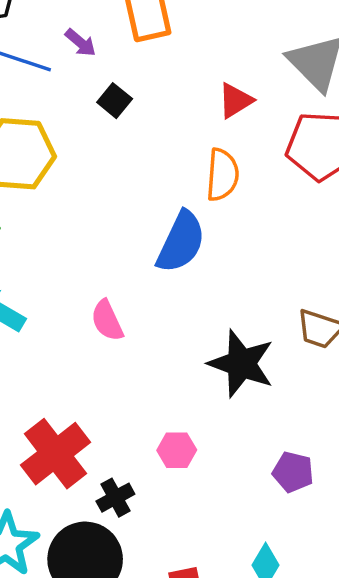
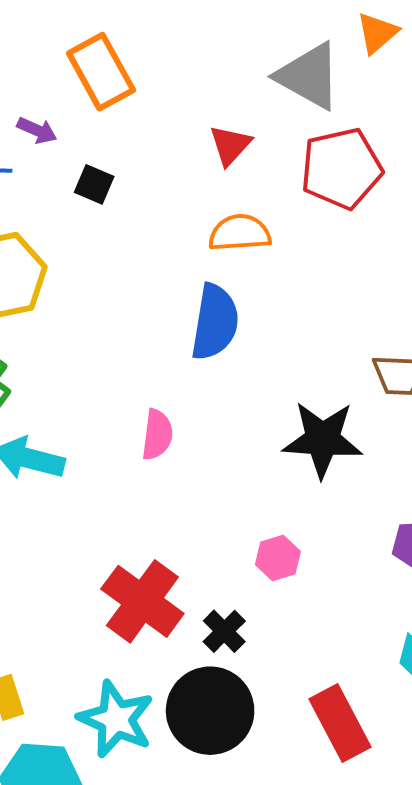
orange semicircle: (222, 175) -> (240, 233), turned -82
pink semicircle: (107, 321) -> (157, 435), turned -132

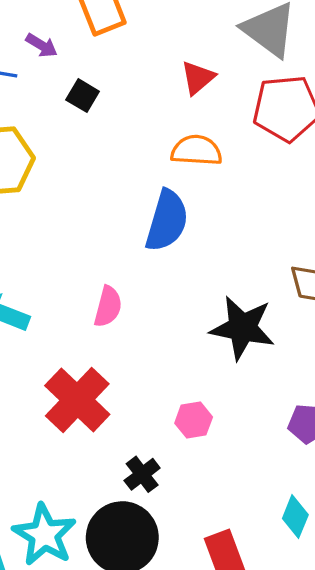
red cross: (142, 601) -> (77, 400), moved

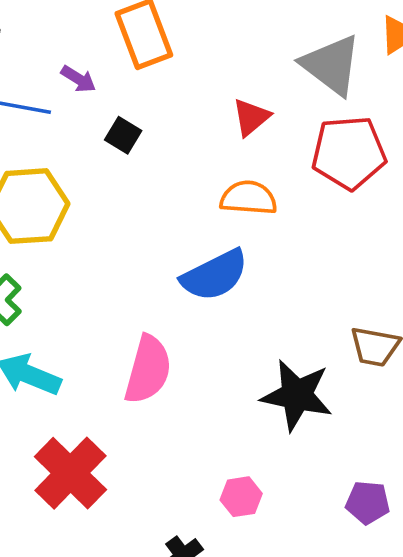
blue semicircle: (167, 221) -> (215, 275), turned 46
pink semicircle: (108, 307) -> (148, 370), size x1.5
red cross: (77, 400) -> (70, 473), moved

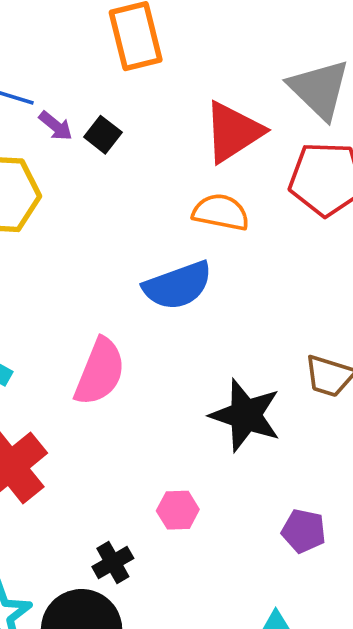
purple arrow: (78, 79) -> (56, 126), moved
red triangle: (251, 117) -> (233, 132), size x1.6

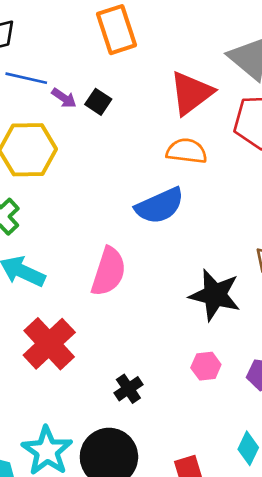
pink hexagon: (178, 510) -> (206, 366), moved
black cross: (113, 562) -> (128, 389), moved

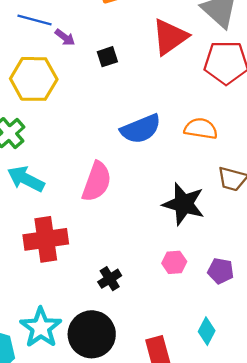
black square: (98, 102) -> (107, 57), moved, turned 36
orange semicircle: (187, 151) -> (201, 129), moved
red cross: (49, 344) -> (46, 239), turned 33

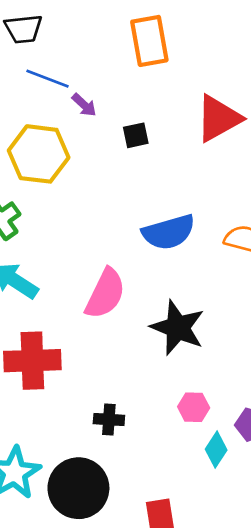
black star: (184, 204) -> (178, 328), moved
black cross: (110, 279) -> (109, 420), turned 30
cyan diamond: (207, 331) -> (216, 450), moved

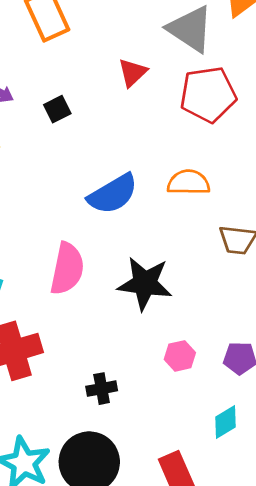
red triangle: (218, 118) -> (132, 73), size x0.6
cyan diamond: (216, 450) -> (225, 422), moved, turned 40

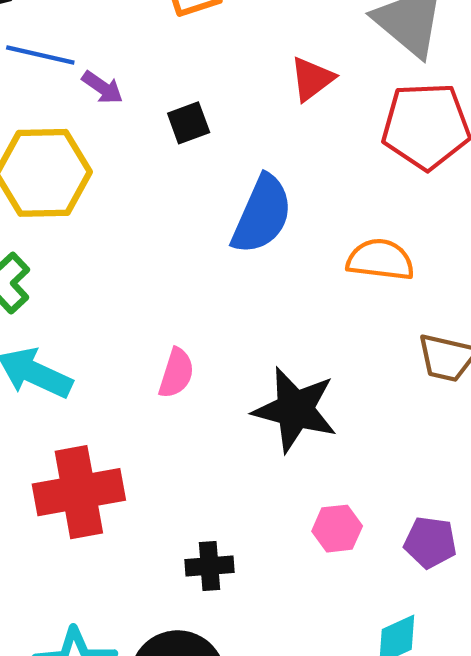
blue semicircle: (113, 194) -> (262, 215), moved, turned -42
pink semicircle: (67, 269) -> (176, 373), size x0.6

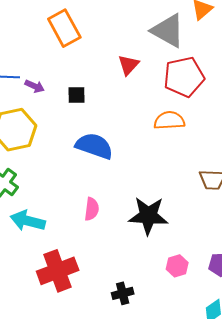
black square: (189, 123) -> (76, 95), turned 30
blue semicircle: (262, 215) -> (94, 146), moved, turned -84
orange semicircle: (380, 260) -> (169, 120), moved

